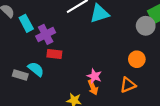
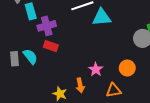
gray rectangle: (20, 75) -> (14, 59), turned 56
pink star: (94, 76) -> (96, 69), moved

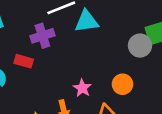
purple cross: (47, 26) -> (42, 36), moved

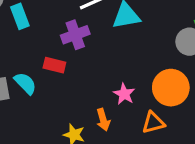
orange circle: (122, 84) -> (171, 88), size x1.5

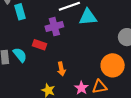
pink star: (124, 94) -> (81, 88), moved
orange arrow: (103, 120) -> (61, 69), moved

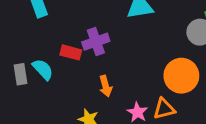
purple cross: (54, 27) -> (96, 42), moved

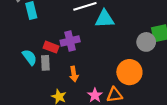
gray rectangle: (21, 74) -> (45, 63), moved

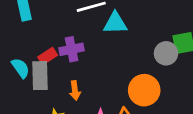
red rectangle: (51, 47) -> (48, 56), turned -56
gray rectangle: (45, 63) -> (40, 76), size x1.5

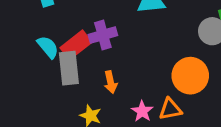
red rectangle: (48, 56) -> (76, 45), size x1.4
cyan semicircle: (21, 68) -> (48, 47), moved

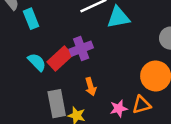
gray rectangle: (69, 68) -> (57, 104), moved
pink star: (142, 111) -> (119, 108), turned 30

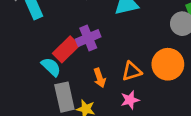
cyan semicircle: (37, 62) -> (51, 67), moved
orange triangle: (142, 105) -> (132, 71), moved

